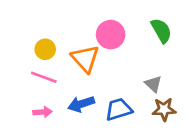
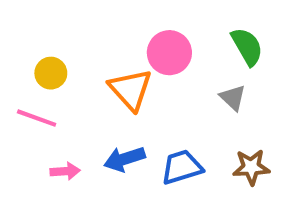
yellow circle: (45, 49) -> (51, 73), moved
pink line: (44, 77) -> (37, 118), moved
gray triangle: (153, 84) -> (233, 98), moved

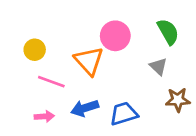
pink line: (37, 118) -> (51, 82), moved
brown star: (251, 167) -> (178, 100), moved

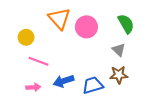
orange triangle: (89, 61) -> (59, 19), moved
brown star: (178, 100) -> (119, 75), moved

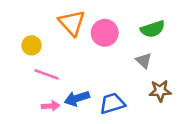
green semicircle: (126, 24) -> (153, 29), turned 102
brown star: (119, 75) -> (160, 91), moved
pink arrow: (33, 87) -> (50, 106), moved

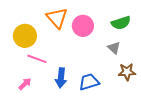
yellow circle: (32, 45) -> (25, 36), size x1.5
blue arrow: (77, 98) -> (61, 78), turned -66
pink arrow: (50, 106) -> (25, 84), moved, turned -40

